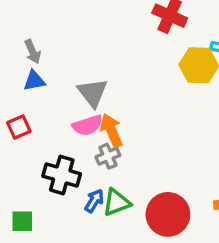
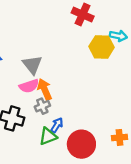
blue arrow: (94, 201) -> (57, 125), moved

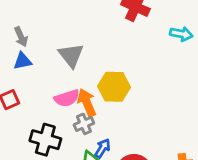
yellow hexagon: (102, 47) -> (114, 87), moved
gray triangle: (32, 65) -> (71, 55), moved

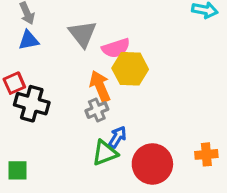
pink semicircle: (67, 98) -> (116, 48), moved
black cross: (45, 140) -> (32, 104), moved

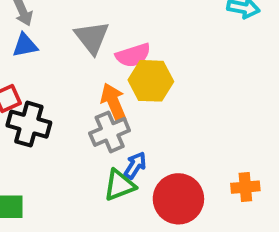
gray cross: (97, 110) -> (110, 132), size x1.4

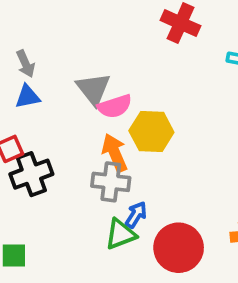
pink semicircle: (133, 55) -> (115, 106), moved
black cross: (29, 124) -> (31, 174), turned -36
gray cross: (110, 132) -> (111, 182), turned 30

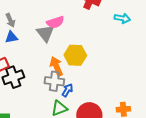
pink semicircle: (115, 106) -> (55, 22), moved
blue arrow: (136, 215) -> (67, 90), moved

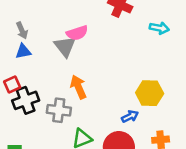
yellow hexagon: (75, 55) -> (150, 93), moved
gray cross: (54, 81) -> (59, 110), moved
blue arrow: (67, 90) -> (130, 116), moved, turned 32

